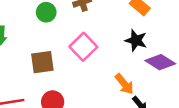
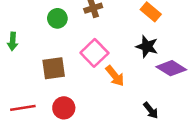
orange arrow: (124, 84) -> (115, 76), moved

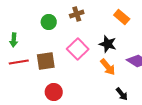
black star: (147, 46) -> (108, 44), moved
orange arrow: (115, 76) -> (108, 67), moved
red line: (23, 108) -> (19, 62), moved

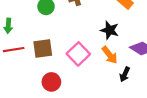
pink square: (78, 49) -> (78, 54), moved
black arrow: (122, 94) -> (125, 74), moved, turned 64

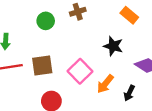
orange arrow: (110, 55) -> (105, 84), moved, turned 78

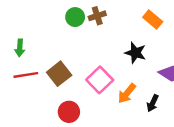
green circle: (46, 21) -> (75, 17), moved
brown square: (42, 66) -> (59, 74), turned -30

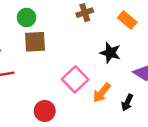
brown cross: (97, 16) -> (85, 13), moved
green circle: (75, 17) -> (27, 18), moved
brown square: (59, 74) -> (35, 42), moved, turned 35

